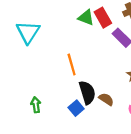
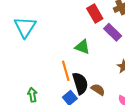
green triangle: (86, 18) -> (82, 47), moved
orange line: (72, 65) -> (66, 71), moved

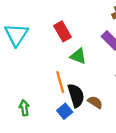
red rectangle: (95, 14) -> (62, 31), moved

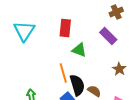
red rectangle: (62, 31) -> (65, 28), turned 36

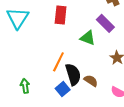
green triangle: (79, 50) -> (88, 38), moved
orange line: (63, 73) -> (58, 62), turned 42

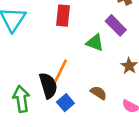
black semicircle: (73, 74) -> (48, 85), moved
green arrow: (25, 86) -> (21, 99), size x1.5

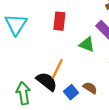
black semicircle: (48, 85) -> (47, 82), turned -35
blue square: (65, 103) -> (71, 92), moved

